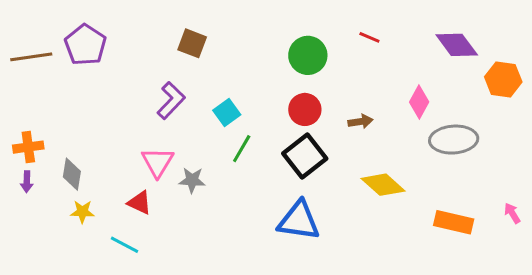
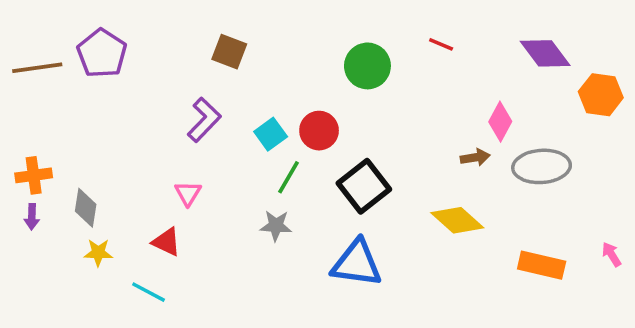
red circle: (305, 109) -> (319, 131), moved
brown arrow: (360, 122) -> (475, 157), moved
pink triangle: (158, 162) -> (188, 193), size x0.7
gray star: (192, 180) -> (276, 226), moved

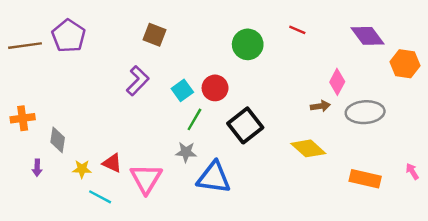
pink triangle: (188, 193) -> (146, 179), moved, size x1.8
purple arrow: (32, 217) -> (37, 168), moved
yellow star: (98, 253) -> (82, 169), moved
blue triangle: (357, 263) -> (214, 177), moved

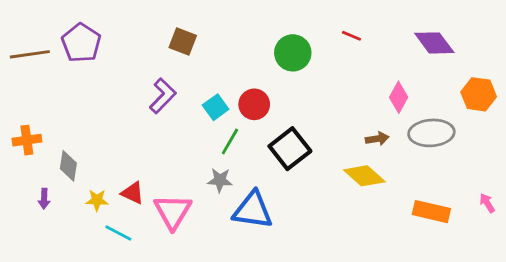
orange hexagon: (405, 64) -> (479, 94), moved
brown arrow: (320, 106) -> (377, 139), moved

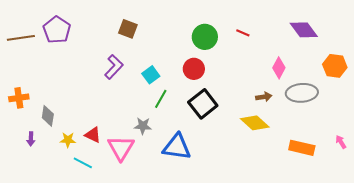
red line: (351, 36) -> (243, 33), moved
red circle: (254, 104) -> (194, 69), moved
gray star: (220, 180) -> (143, 126), moved

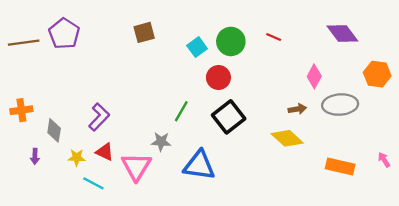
brown square: (128, 29) -> (144, 32), turned -36
purple L-shape: (114, 67) -> (99, 117), moved
cyan square: (151, 75) -> (197, 47), moved

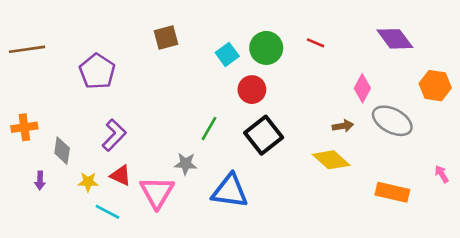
purple pentagon: (64, 34) -> (97, 71), moved
gray ellipse: (340, 105) -> (392, 121), turned 32
pink arrow: (384, 160) -> (442, 174), moved

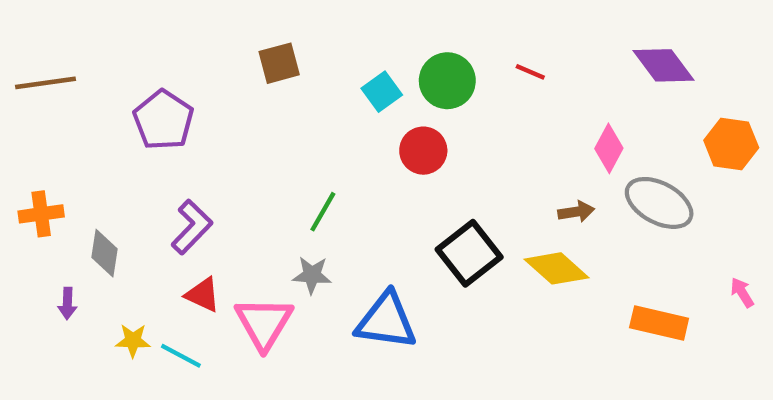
green line: (209, 129) -> (323, 212), moved
black square: (264, 135) -> (469, 253), moved
yellow star: (88, 182) -> (133, 341), moved

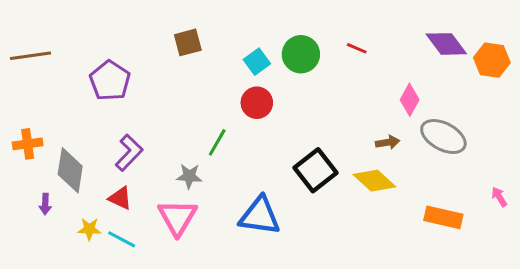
orange hexagon: (731, 144) -> (492, 60), moved
red circle: (423, 151) -> (257, 103), moved
gray diamond: (104, 253) -> (70, 170), size x1.4
gray star: (312, 275) -> (189, 176), moved
red triangle: (203, 295) -> (120, 198), moved

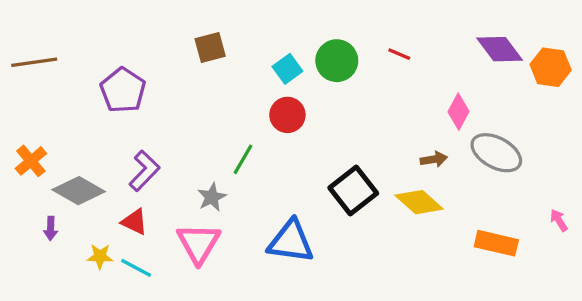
orange cross: (28, 144) -> (31, 161), turned -32
gray diamond: (70, 170) -> (79, 191), turned -69
gray star: (189, 176) -> (212, 197), turned -30

